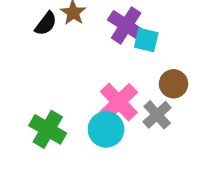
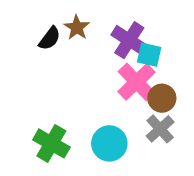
brown circle: (174, 84) -> (162, 98), moved
pink cross: (119, 102) -> (137, 82), moved

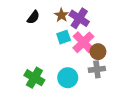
brown star: (77, 28) -> (61, 15), moved
cyan square: (149, 55) -> (64, 37), moved, turned -32
gray cross: (160, 129) -> (97, 69), turned 35

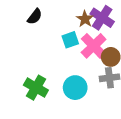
brown star: (61, 15) -> (85, 19), moved
purple cross: (79, 18) -> (102, 18), moved

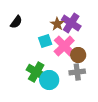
green cross: (36, 88) -> (36, 72), moved

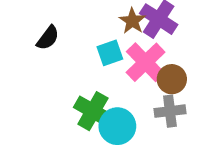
black semicircle: (16, 22) -> (48, 38), moved

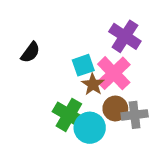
brown star: (132, 21) -> (93, 84), moved
brown circle: (172, 79) -> (115, 108), moved

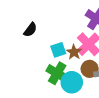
cyan square: (83, 65) -> (58, 50), moved

